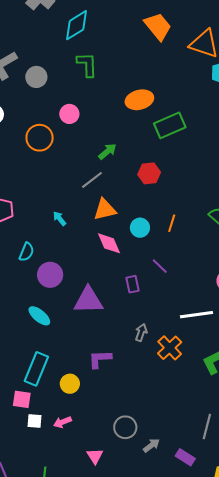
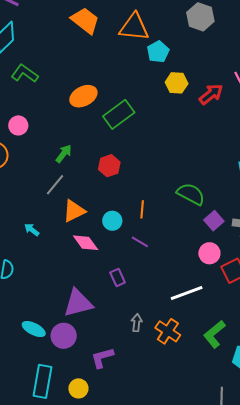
green L-shape: (87, 65) -> (25, 73), turned -40
purple line: (160, 266) -> (140, 242), moved
purple circle: (50, 275) -> (64, 336), moved

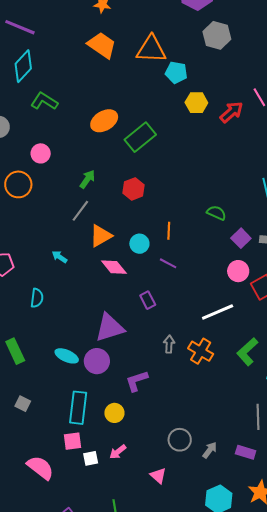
cyan pentagon: (158, 52) -> (176, 72), turned -30
green semicircle: (191, 194) -> (216, 213), size x0.7

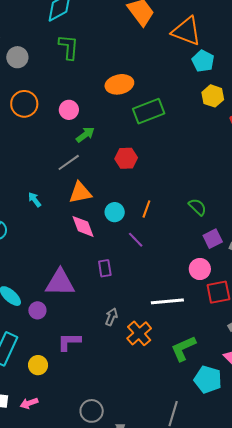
green L-shape: (44, 101) -> (69, 47), turned 44
pink circle: (41, 153) -> (69, 110), moved
orange circle: (18, 184) -> (24, 104), moved
purple circle: (97, 361) -> (37, 310), size x0.7

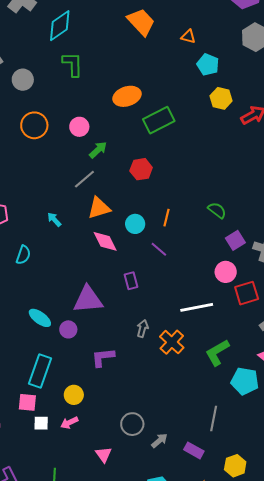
orange triangle: (186, 31) -> (188, 37), size x0.5
yellow circle: (38, 365) -> (74, 395), moved

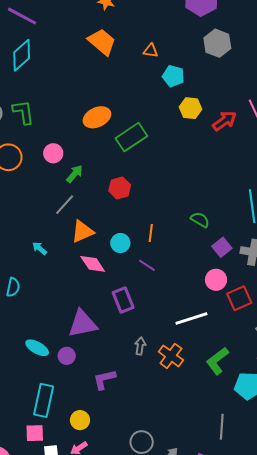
green L-shape: (73, 64) -> (23, 112), moved
purple rectangle: (131, 281) -> (123, 300), size x1.4

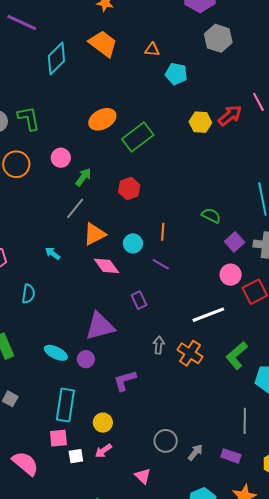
cyan diamond: (22, 55) -> (56, 58), moved
yellow hexagon: (191, 108) -> (200, 122), moved
purple rectangle: (123, 300) -> (139, 300), size x0.7

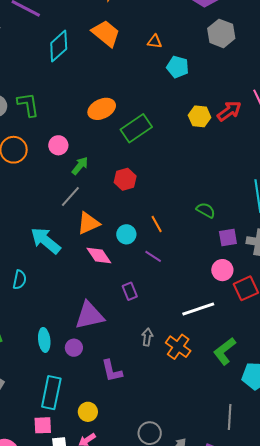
orange line: (163, 232) -> (157, 224), turned -36
purple square: (235, 242) -> (228, 238), turned 30
cyan arrow: (53, 253) -> (46, 241), size x2.0
cyan ellipse: (56, 353) -> (44, 340), turned 55
purple L-shape: (125, 380) -> (112, 371), turned -90

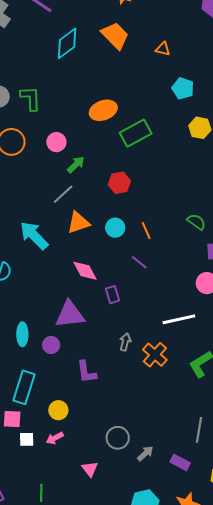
cyan pentagon: (178, 67) -> (183, 88), moved
cyan circle: (126, 234) -> (115, 228), moved
pink diamond: (99, 256) -> (85, 271), moved

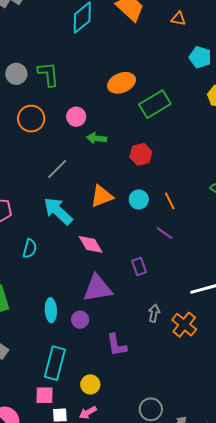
green arrow: (76, 165) -> (97, 138), turned -126
gray line: (63, 194) -> (57, 169), moved
pink diamond: (85, 271) -> (91, 244), moved

